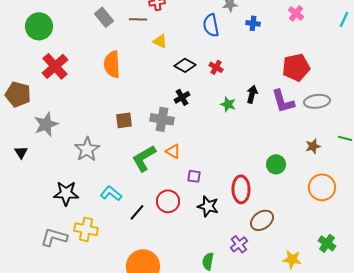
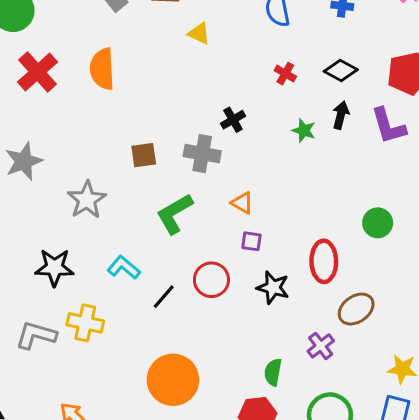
orange semicircle: (112, 64) -> (102, 69), moved
black diamond: (185, 65) -> (341, 70), moved
orange triangle: (173, 151) -> (242, 203), moved

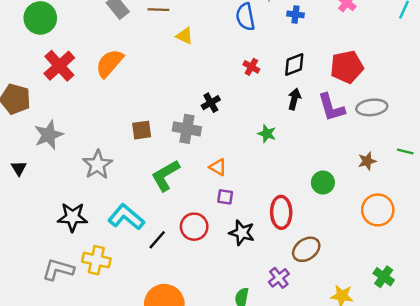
orange semicircle: (102, 69) -> (109, 63), turned 44
black diamond: (341, 70) -> (294, 64), turned -50
green star: (304, 130) -> (267, 134), moved
cyan L-shape: (124, 267) -> (126, 217), size x1.4

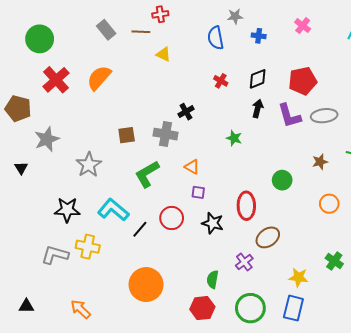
orange circle: (378, 210) -> (329, 204), size x0.7

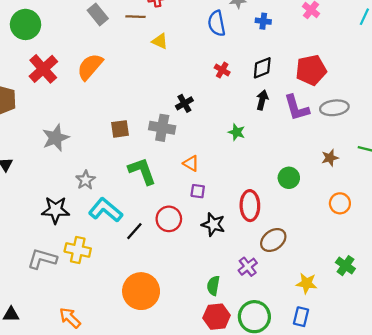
gray star: (47, 139) -> (56, 138), moved
gray star: (89, 165) -> (85, 180), moved, size x0.7
green L-shape: (147, 174) -> (142, 171), turned 100
red hexagon: (202, 308) -> (217, 317), moved
blue rectangle: (293, 308) -> (301, 317), size x0.7

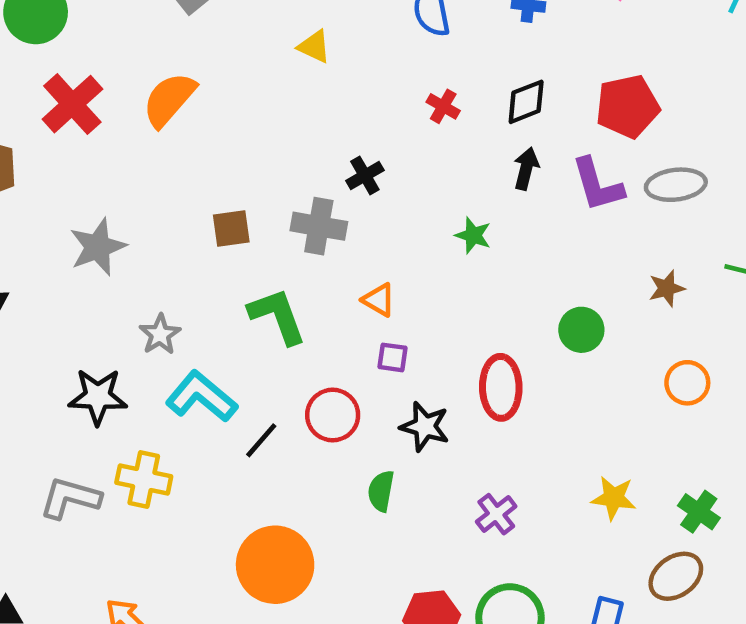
brown ellipse: (273, 240) -> (676, 576), moved
yellow star: (307, 283) -> (614, 498), moved
green semicircle: (213, 286) -> (381, 491), moved

